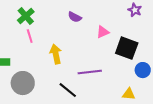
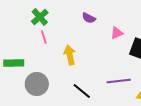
purple line: (90, 72) -> (119, 81), moved

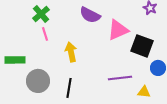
purple semicircle: (89, 18) -> (90, 15), size x1.5
pink triangle: (117, 33) -> (118, 30), size x1.6
black line: (82, 91) -> (69, 88), moved, turned 60

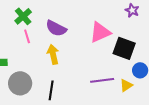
purple semicircle: (90, 15) -> (56, 28), moved
yellow triangle: (144, 92) -> (126, 85), moved, turned -40

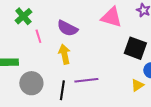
green cross: (23, 16) -> (23, 16), moved
pink triangle: (100, 32) -> (111, 17), moved, turned 40
purple line: (102, 80) -> (86, 80), moved

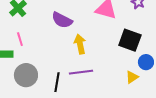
pink line: (38, 36) -> (20, 39), moved
yellow arrow: (64, 54) -> (80, 44), moved

